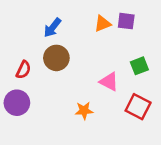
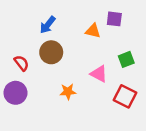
orange triangle: (102, 24) -> (93, 31), moved, turned 35
red semicircle: (23, 70) -> (21, 63), turned -63
orange star: (84, 111) -> (68, 92), moved

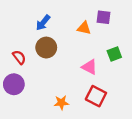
orange star: (68, 92) -> (61, 103), moved
red square: (125, 96) -> (96, 96), moved

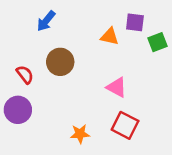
blue arrow: (43, 23) -> (46, 21), moved
green square: (114, 54) -> (158, 42), moved

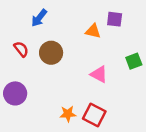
green square: (158, 42) -> (134, 61), moved
red semicircle: (25, 75) -> (21, 49), moved
red square: (125, 125) -> (94, 115), moved

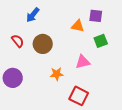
green square: (134, 61) -> (101, 41), moved
pink triangle: (99, 74) -> (83, 62), turned -42
orange star: (68, 114) -> (57, 74), moved

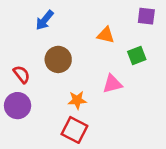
purple square: (96, 16) -> (146, 16), moved
red semicircle: (18, 41) -> (22, 74), moved
red square: (79, 96) -> (74, 130), moved

